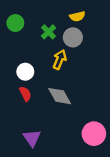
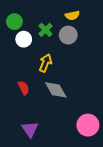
yellow arrow: (60, 60) -> (45, 63), moved
white circle: (25, 72) -> (24, 39), moved

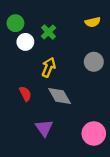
yellow semicircle: (72, 15) -> (93, 22), moved
gray circle: (68, 35) -> (94, 62), moved
purple triangle: (30, 129) -> (44, 128), moved

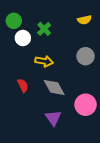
yellow arrow: (49, 67) -> (44, 61), turned 78
purple triangle: (44, 128) -> (53, 118), moved
pink circle: (94, 133) -> (86, 105), moved

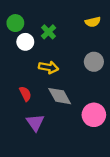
purple triangle: (53, 118) -> (35, 123), moved

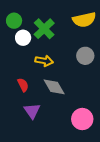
yellow semicircle: (93, 22) -> (84, 20), size x1.6
green cross: (49, 32) -> (44, 29), size x1.5
pink circle: (94, 115) -> (82, 119), moved

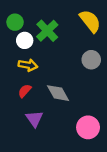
yellow semicircle: (84, 20) -> (90, 21), turned -115
yellow arrow: (44, 61) -> (28, 65), moved
red semicircle: (23, 85) -> (25, 91), turned -112

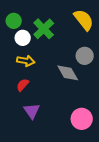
gray diamond: (58, 93) -> (68, 73), moved

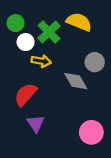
yellow semicircle: (84, 20) -> (79, 22), moved, turned -30
yellow arrow: (26, 61) -> (41, 61), moved
red semicircle: (23, 85) -> (26, 94), size x1.6

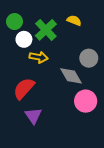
yellow semicircle: (79, 22) -> (74, 20), size x0.6
pink circle: (91, 132) -> (86, 101), moved

